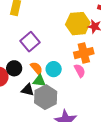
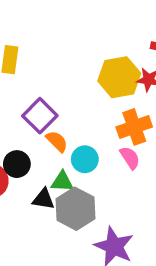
orange semicircle: (37, 68) -> (57, 141), moved

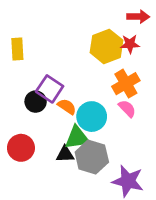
cyan circle: (85, 159) -> (92, 117), size x1.4
black circle: (17, 164) -> (36, 102), moved
green triangle: (62, 182) -> (77, 138), size x1.4

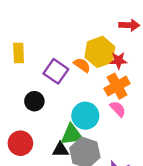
red star: (130, 44) -> (118, 60), moved
purple square: (50, 89) -> (56, 71), moved
orange semicircle: (67, 107) -> (82, 65), moved

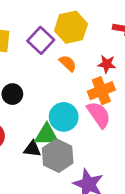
yellow hexagon: (100, 52) -> (71, 27), moved
purple square: (56, 71) -> (41, 40), moved
pink semicircle: (118, 109) -> (99, 115), size x1.5

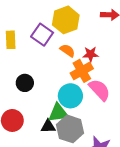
red star: (107, 64) -> (91, 54), moved
orange cross: (101, 91) -> (82, 71), moved

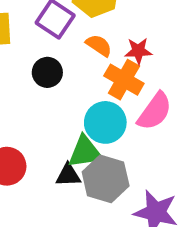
orange cross: (82, 71) -> (124, 80), turned -30
black circle: (25, 83) -> (47, 72), moved
pink semicircle: (99, 90) -> (155, 111), turned 80

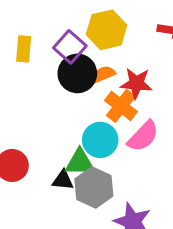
orange semicircle: (99, 45) -> (104, 74), turned -65
red star: (138, 51) -> (136, 83), size x1.4
black circle: (47, 72) -> (77, 73), moved, size x1.5

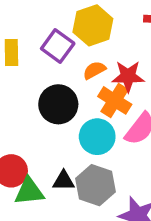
black circle: (77, 73) -> (58, 104), moved
green triangle: (80, 162) -> (29, 191), moved

